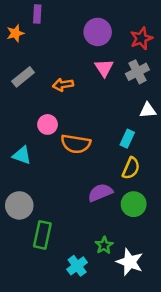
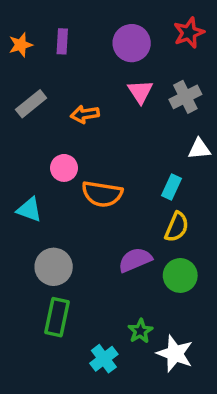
purple rectangle: (37, 14) -> (62, 41), moved
red star: (141, 38) -> (189, 33), moved
gray circle: (19, 205) -> (54, 267), moved

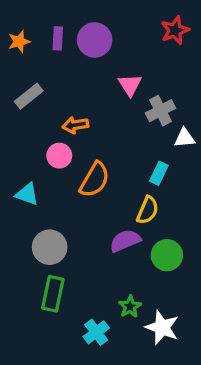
purple circle: (132, 43) -> (95, 40), moved
gray cross: (185, 97) -> (160, 111), moved
orange arrow: (85, 114) -> (75, 125), moved
orange semicircle: (102, 194) -> (95, 180), turned -69
yellow semicircle: (177, 227) -> (148, 210), moved

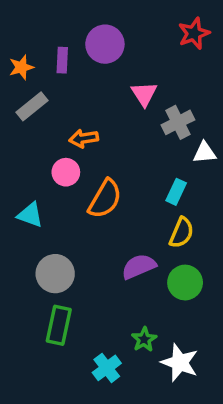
purple rectangle: (58, 38) -> (62, 60), moved
orange star: (19, 42) -> (21, 67), moved
yellow semicircle: (148, 210) -> (181, 233), moved

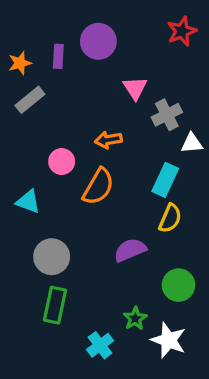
orange arrow: (84, 138) -> (108, 140), moved
cyan rectangle: (176, 192) -> (165, 180), size x1.4
green circle: (185, 283) -> (179, 285), moved

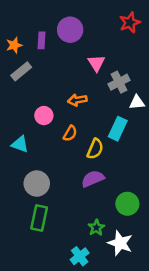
orange semicircle: (98, 187) -> (70, 133), size x0.6
yellow semicircle: (170, 218) -> (95, 149), moved
cyan cross: (100, 345) -> (80, 256), moved

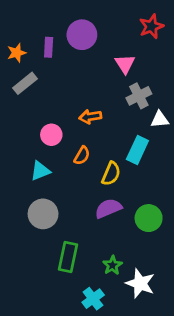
pink triangle: (96, 63) -> (125, 64), moved
cyan triangle: (20, 144) -> (40, 171), moved, turned -42
green circle: (127, 204) -> (149, 218), moved
green rectangle: (39, 218) -> (68, 257), moved

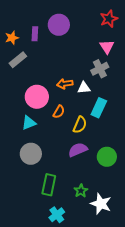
pink triangle: (125, 64) -> (107, 47), moved
white triangle: (160, 119) -> (84, 88), moved
pink circle: (51, 135) -> (37, 97), size x1.5
cyan cross: (93, 299) -> (57, 215), moved

